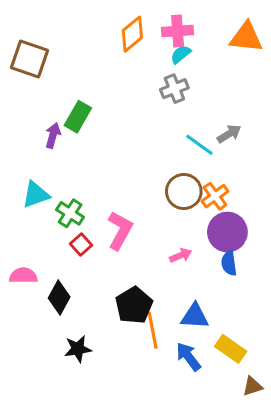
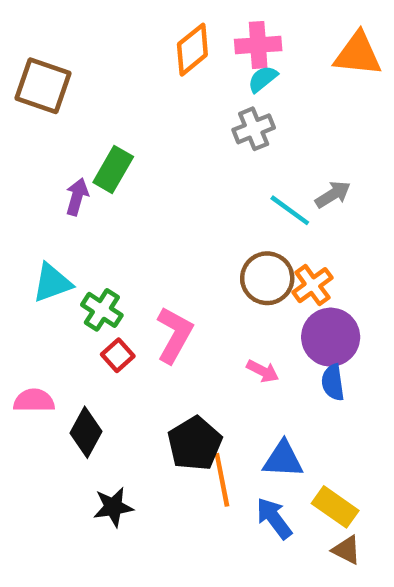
pink arrow: (181, 255) -> (263, 371), turned 50
brown triangle: (252, 386) -> (346, 550), moved, turned 45

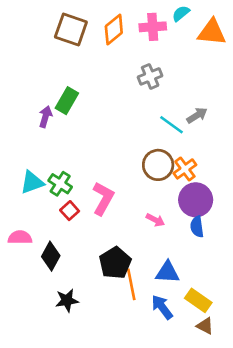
cyan semicircle: (263, 79) -> (181, 13), moved
brown square: (43, 86) -> (71, 30), moved
cyan triangle: (52, 283) -> (32, 182), moved

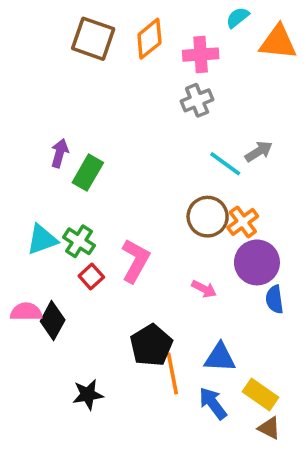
pink cross: (153, 27) -> (201, 55), moved
green rectangle: (67, 101) -> (88, 173), moved
blue semicircle: (197, 227) -> (275, 299), moved
black diamond: (51, 256) -> (53, 321), moved

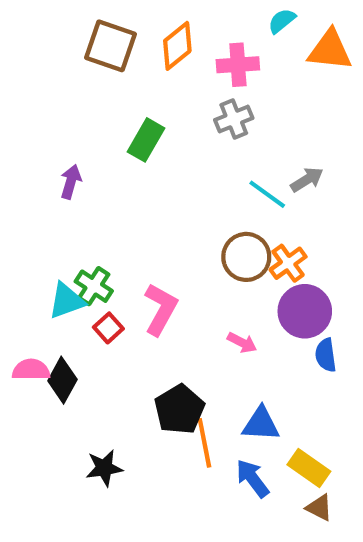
green rectangle: (88, 173) -> (146, 140), moved
cyan triangle: (42, 240) -> (67, 301), moved

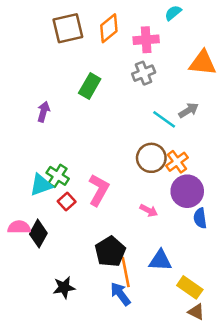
brown square: (110, 46) -> (68, 28), turned -32
orange triangle: (330, 50) -> (203, 63), moved
blue arrow: (253, 478) -> (120, 294), moved

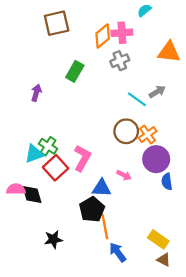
orange diamond: (109, 28) -> (103, 36), moved
red square: (67, 201) -> (56, 168), size x1.6
black diamond: (38, 234) -> (32, 194), turned -45
blue triangle: (160, 261) -> (102, 188), moved
blue arrow: (120, 294) -> (118, 252), moved

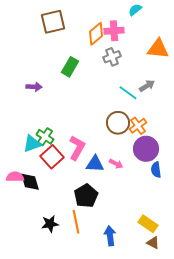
purple arrow: (36, 93) -> (34, 87), turned 77
blue triangle: (102, 188) -> (95, 164), moved
orange line: (105, 227) -> (76, 222), moved
blue arrow: (118, 252) -> (110, 236), turned 30

